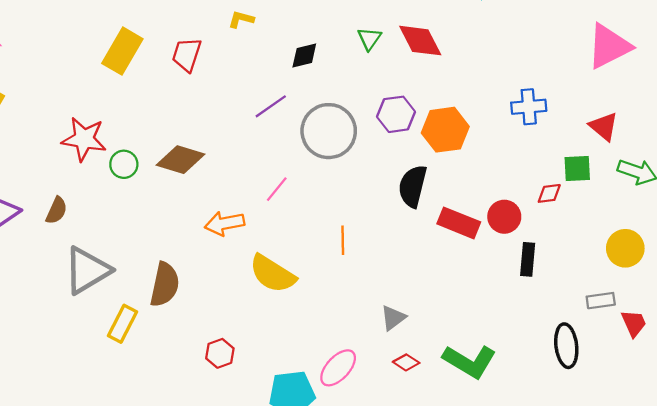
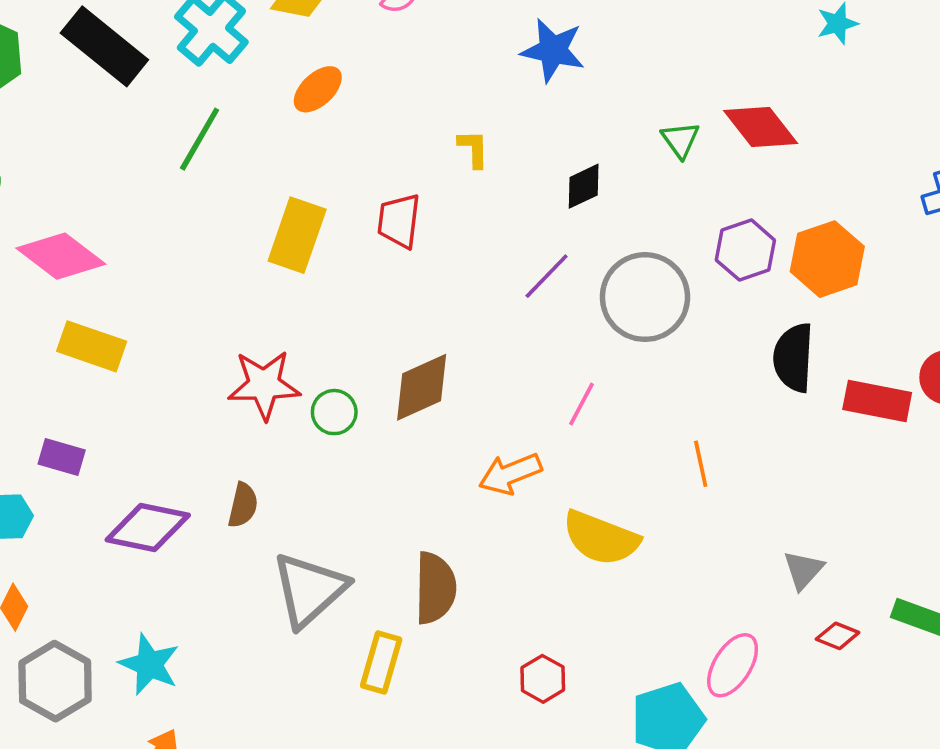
yellow L-shape: (241, 19) -> (473, 149), turned 85
brown diamond: (181, 160) -> (422, 387), turned -30

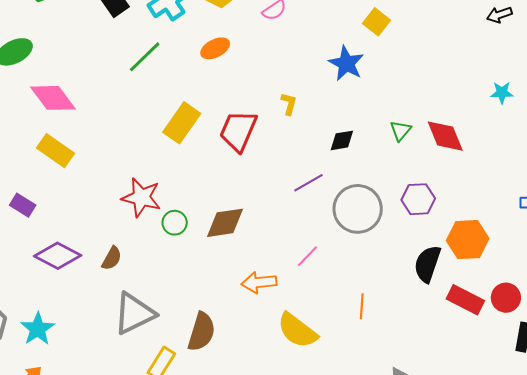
red trapezoid: (399, 221) -> (238, 131), size x1.4
orange hexagon: (827, 259) -> (468, 240), moved

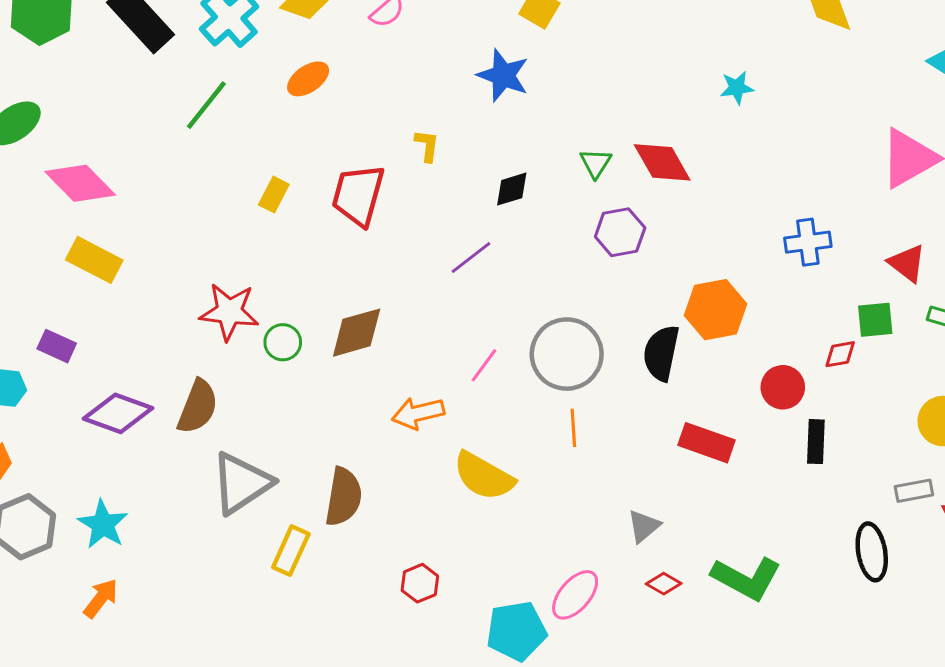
yellow rectangle: (182, 123) -> (274, 195), size x0.6
purple hexagon: (418, 199) -> (620, 232), moved
gray circle: (358, 209) -> (567, 354), moved
brown semicircle: (112, 258) -> (198, 407), size x1.5
red rectangle: (465, 300) -> (707, 443), moved

